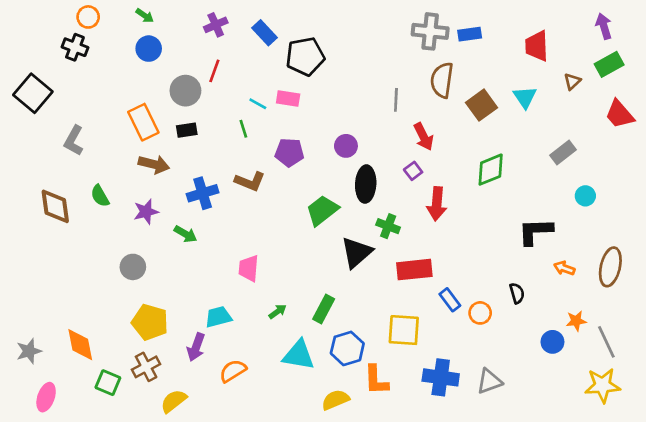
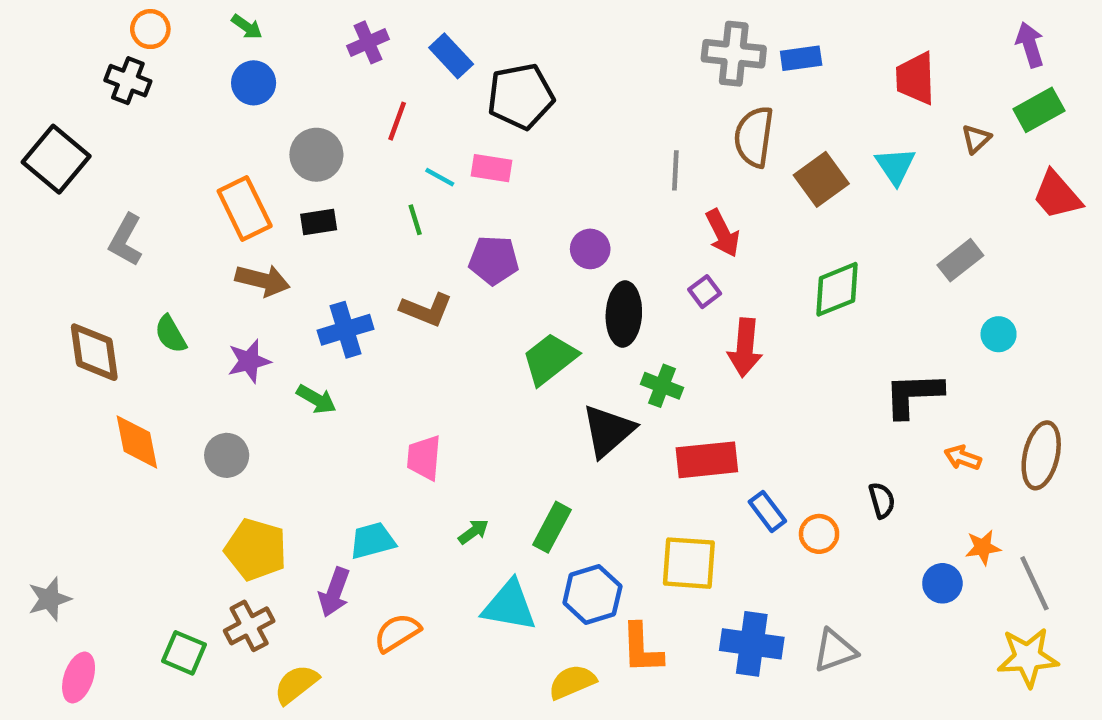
red line: (214, 71) -> (397, 121), moved
orange diamond: (80, 345) -> (137, 442), moved

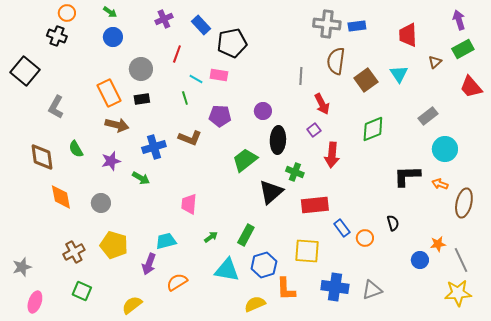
cyan circle: (999, 334) -> (445, 149), size x1.6
orange arrow: (963, 458) -> (440, 184), moved
brown cross: (249, 626) -> (74, 252), moved

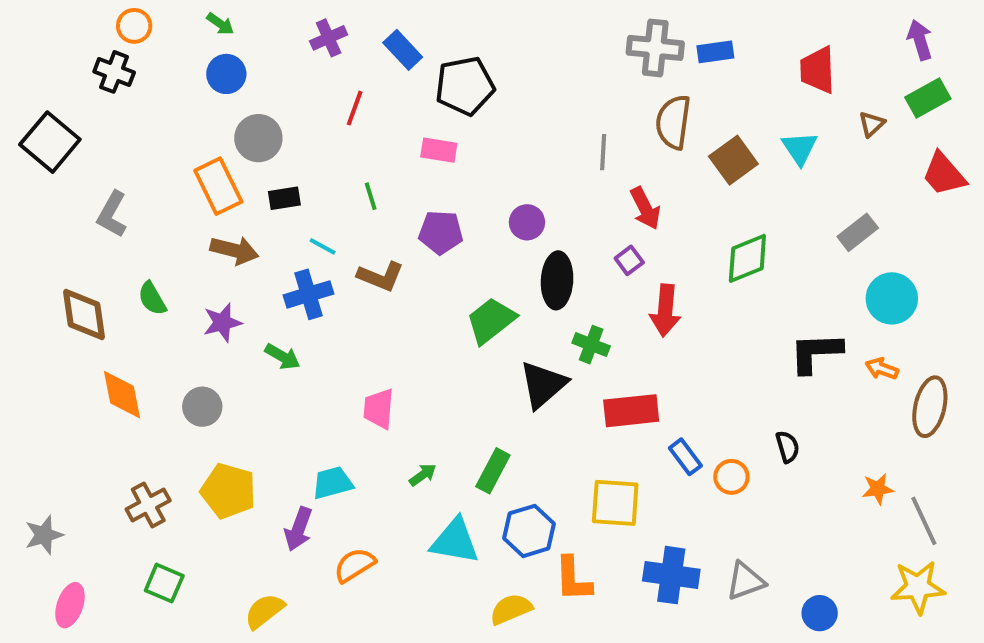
gray circle: (141, 69) -> (258, 138), moved
cyan line: (196, 79) -> (323, 246), moved
blue circle: (420, 260) -> (820, 613), moved

